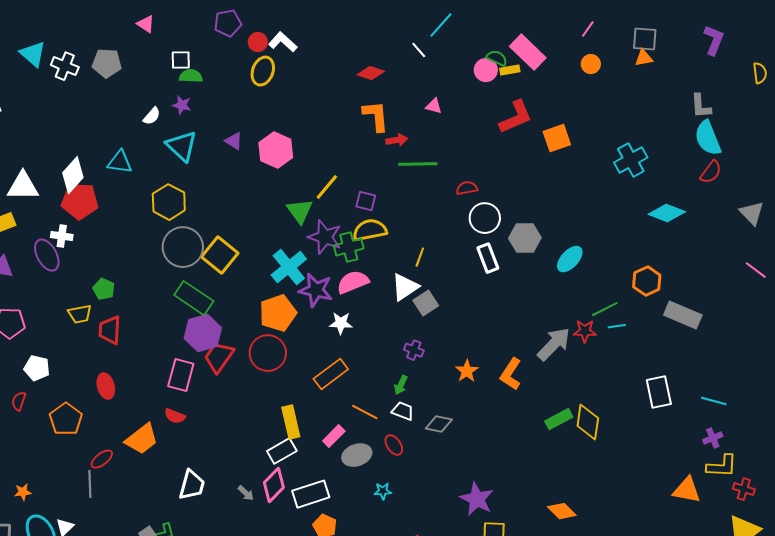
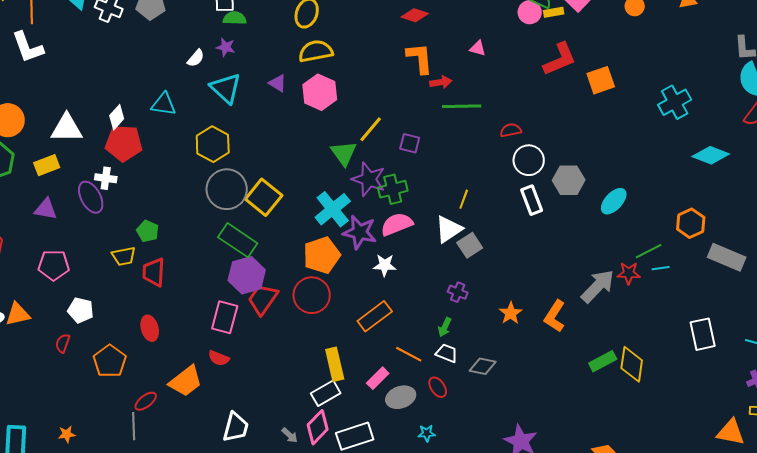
white diamond: (73, 175) -> (117, 117), size x0.7
yellow semicircle: (370, 230) -> (316, 51), moved

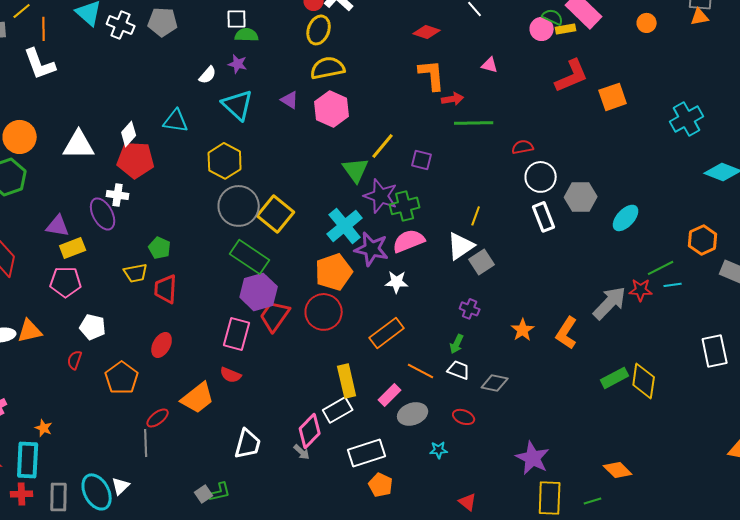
yellow rectangle: (47, 165) -> (73, 248), moved
red ellipse: (150, 328) -> (162, 345), turned 45
red ellipse: (438, 387) -> (464, 417), moved, turned -35
pink diamond: (318, 427) -> (310, 431), moved
orange star: (67, 434) -> (44, 428), moved, turned 30

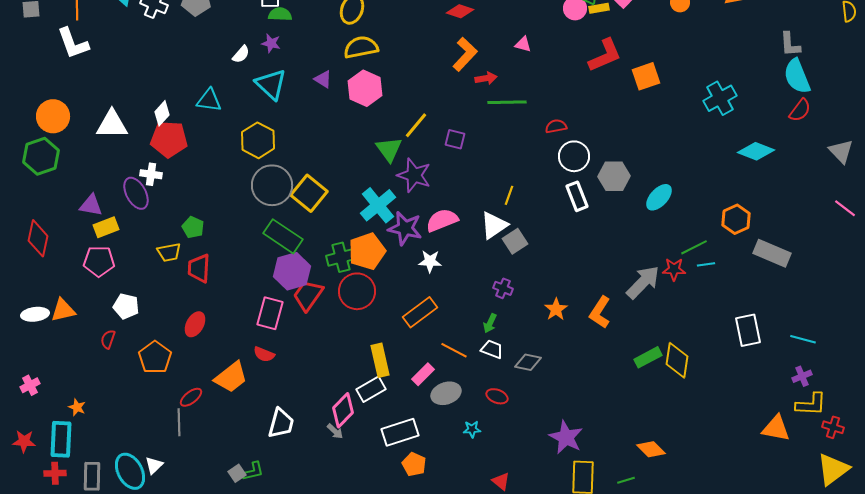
orange L-shape: (432, 75) -> (465, 54), turned 48
green cross: (405, 206) -> (341, 257), moved

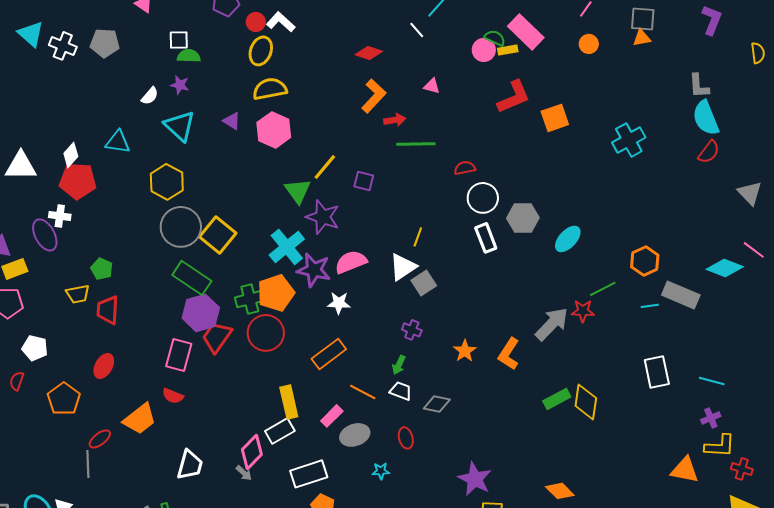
cyan diamond: (756, 151) -> (725, 268), moved
cyan line: (706, 264) -> (650, 306), moved
red ellipse: (497, 396) -> (406, 438), turned 55

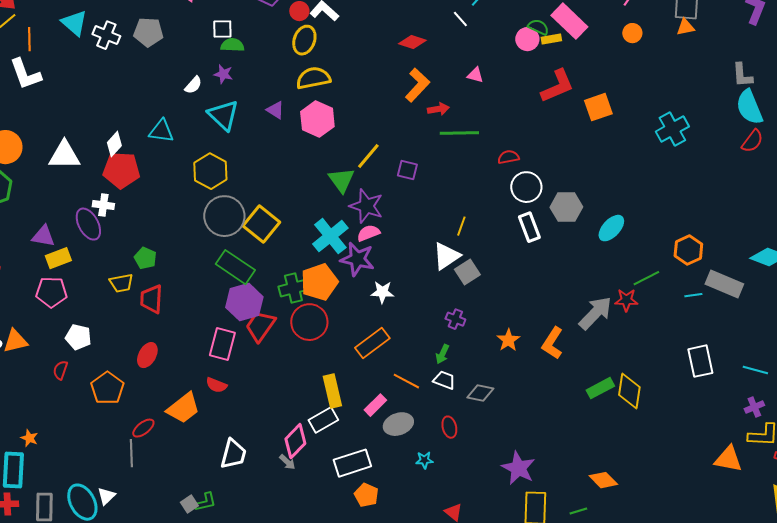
pink semicircle: (351, 262) -> (368, 233), moved, size x0.7

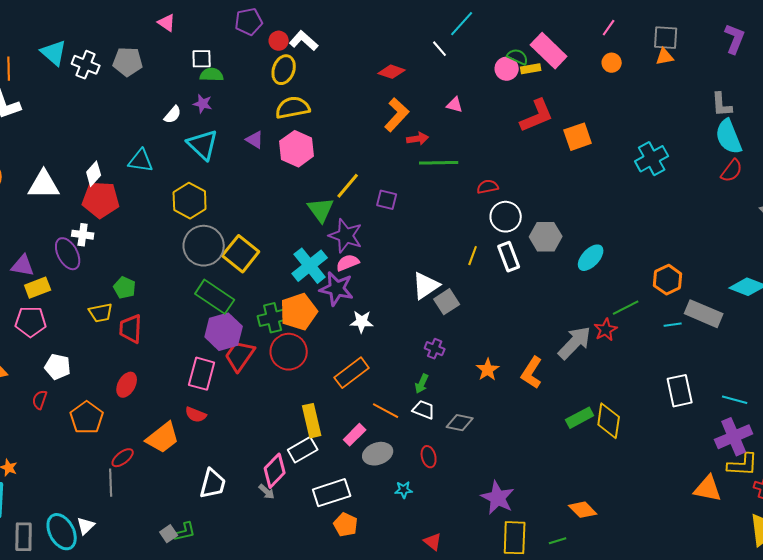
yellow line: (461, 226) -> (473, 256), moved
red star: (626, 300) -> (606, 330), turned -30
purple cross: (754, 407) -> (734, 437), size x1.8

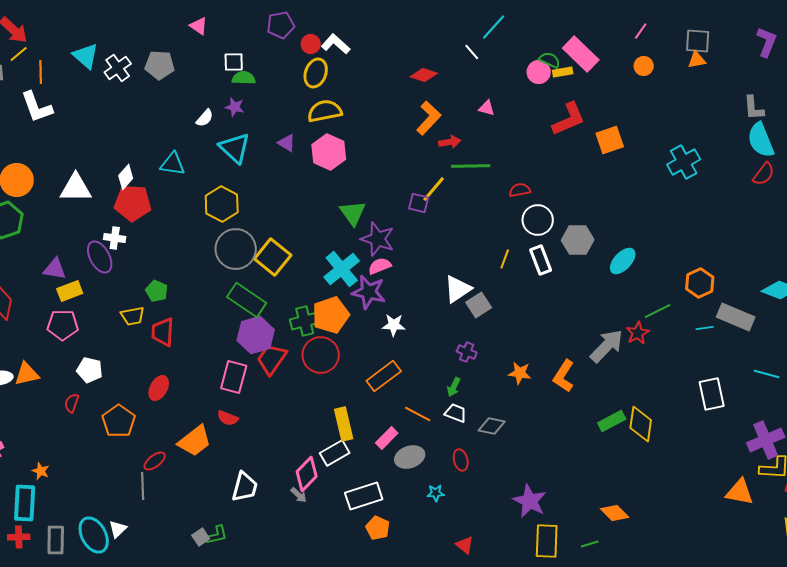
white cross: (86, 65) -> (118, 68), turned 32
yellow line: (348, 186) -> (434, 189), moved
orange star: (488, 370) -> (520, 373), turned -30
cyan line: (735, 400) -> (767, 374), moved

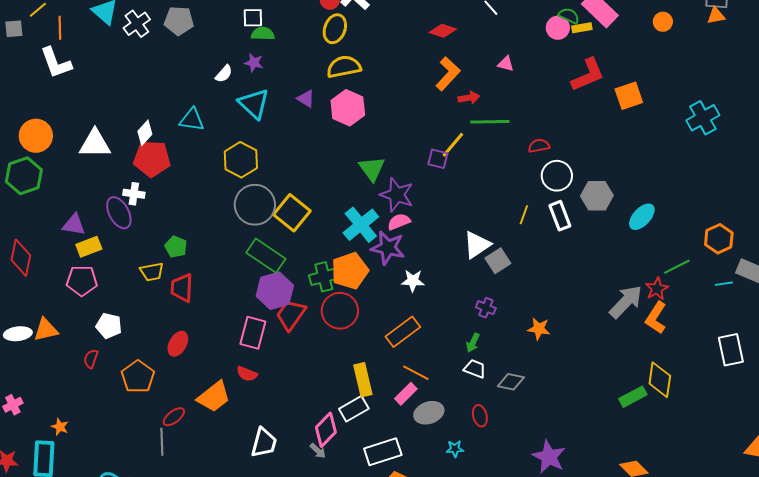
orange L-shape: (564, 376) -> (656, 318), moved
orange line: (418, 414) -> (416, 373), moved
green rectangle: (612, 421) -> (633, 397), moved

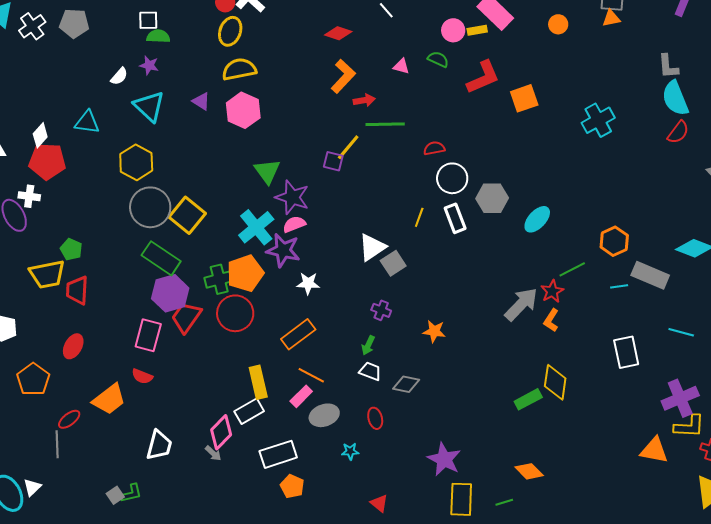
green semicircle: (569, 16) -> (438, 59), moved
yellow trapezoid: (152, 272) -> (47, 274), size x1.5
orange L-shape: (656, 318) -> (551, 320), size x0.7

